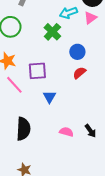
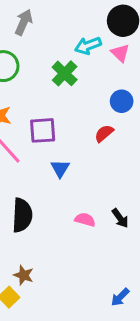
pink triangle: (90, 18) -> (120, 53), turned -40
blue circle: (77, 52) -> (122, 101), moved

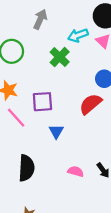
gray arrow: (24, 22) -> (40, 19), moved
red semicircle: (104, 133) -> (91, 104), size x1.5

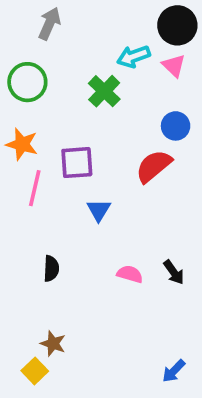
gray arrow: (40, 19) -> (49, 24), moved
pink line: (16, 118) -> (35, 188), turned 55
black semicircle: (26, 168) -> (51, 269), size x0.6

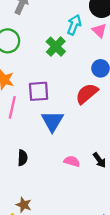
cyan arrow: (133, 56) -> (74, 25), turned 132
blue triangle: (99, 210) -> (52, 121), size x1.5

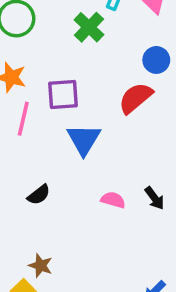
black semicircle: (23, 158) -> (39, 195), turned 49

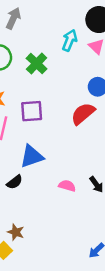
green cross: (89, 27) -> (37, 64), moved
blue triangle: (84, 139) -> (32, 156), moved, turned 40

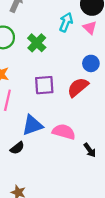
purple square: (32, 111) -> (44, 85), moved
pink semicircle: (67, 186) -> (64, 132), moved, size x1.5

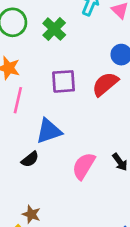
pink semicircle: (64, 132) -> (84, 166), moved, turned -75

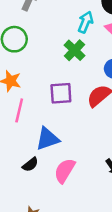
green cross: (54, 29) -> (74, 50), moved
pink semicircle: (84, 166) -> (65, 171), moved

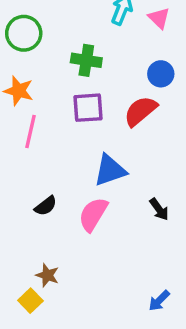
green cross: (74, 50) -> (86, 60), moved, turned -35
blue triangle: (47, 139) -> (110, 170), moved

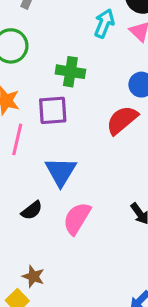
purple square: (88, 108) -> (53, 110), moved
blue triangle: (110, 170) -> (61, 172), moved, turned -40

